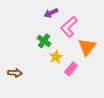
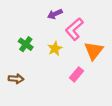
green cross: (44, 41) -> (26, 44), moved
yellow star: (56, 57) -> (55, 49), moved

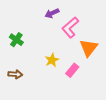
green cross: (26, 44) -> (16, 40), moved
yellow star: (55, 49) -> (52, 60), moved

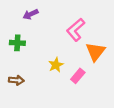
purple arrow: (52, 13) -> (31, 14), moved
green cross: (16, 40) -> (17, 43), turned -32

